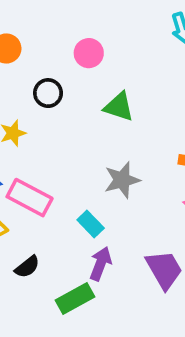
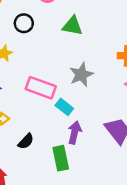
pink rectangle: (30, 198) -> (41, 88), moved
green rectangle: (75, 298) -> (61, 158), turned -65

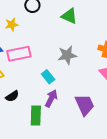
pink rectangle: (41, 88) -> (19, 54), moved, turned -45

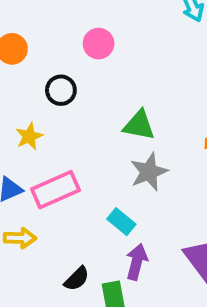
green triangle: (69, 16) -> (139, 125), moved
black semicircle: (12, 96) -> (77, 279), moved

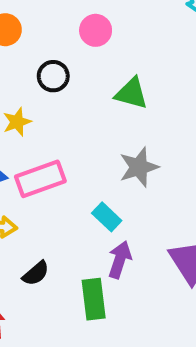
green triangle: (139, 125) -> (131, 93), moved
black semicircle: (77, 279) -> (36, 273), moved

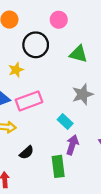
black circle: (53, 76) -> (36, 45), size x1.5

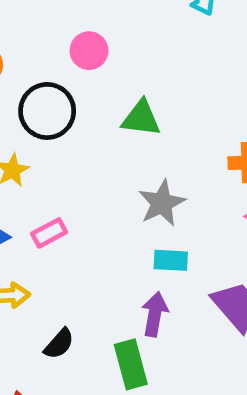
pink rectangle: (29, 101) -> (49, 233), size x0.6
cyan rectangle: (65, 122) -> (171, 260), moved, turned -32

